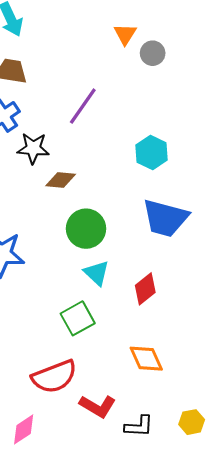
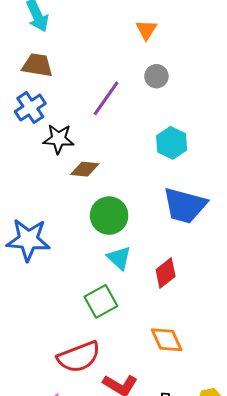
gray circle: (153, 53) -> (156, 76), moved

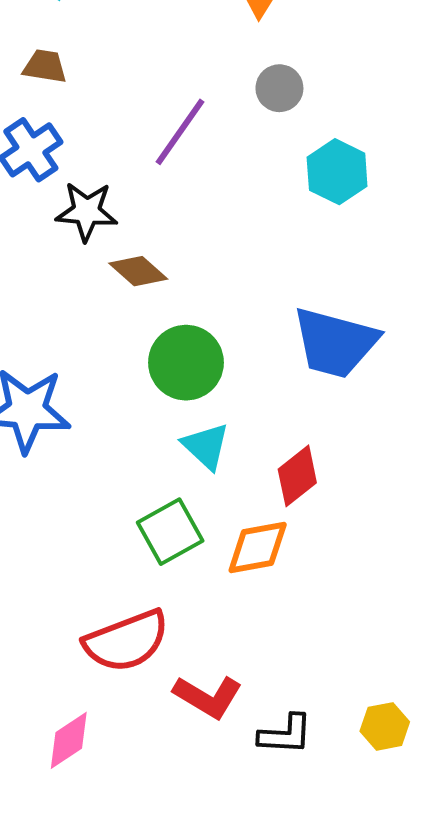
brown trapezoid: (37, 65) -> (45, 66), size x0.7
cyan hexagon: (172, 143) -> (337, 172), moved
brown diamond: (85, 169) -> (138, 271), turned 36
orange diamond: (167, 340) -> (258, 548), moved, turned -76

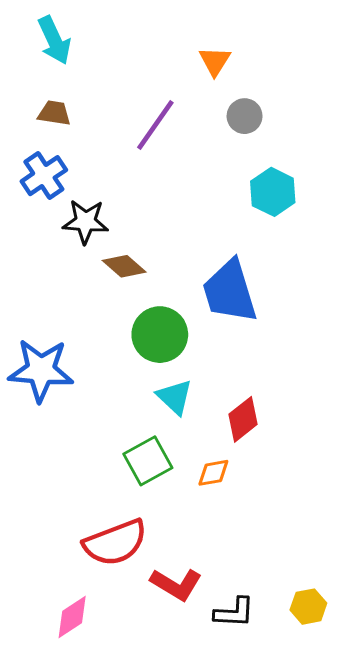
gray circle: (279, 88) -> (245, 116), moved
purple line: (180, 132) -> (155, 125), moved
blue trapezoid: (335, 343) -> (230, 291), moved, turned 58
orange diamond: (258, 548) -> (213, 473), size x0.7

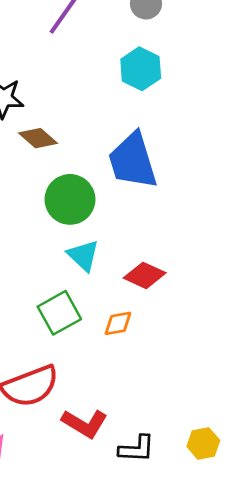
cyan hexagon: (273, 192) -> (141, 69), moved
red diamond: (243, 419) -> (145, 275), turned 63

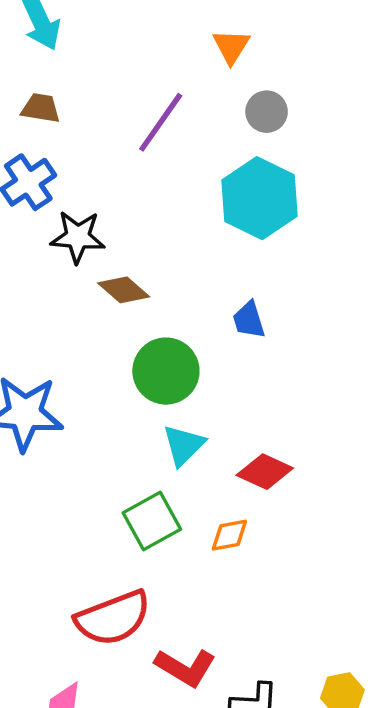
cyan hexagon: (141, 69) -> (259, 198), size x1.4
blue trapezoid: (133, 161) -> (249, 320), size x0.5
cyan triangle: (83, 255) -> (184, 445), turned 32

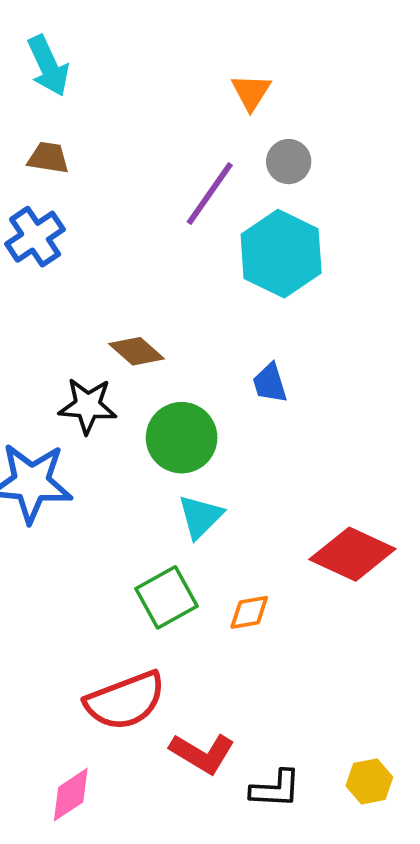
purple line: (161, 122) -> (210, 193), moved
black star: (78, 237) -> (88, 406), moved
red diamond: (265, 472) -> (352, 554), moved, size x1.4

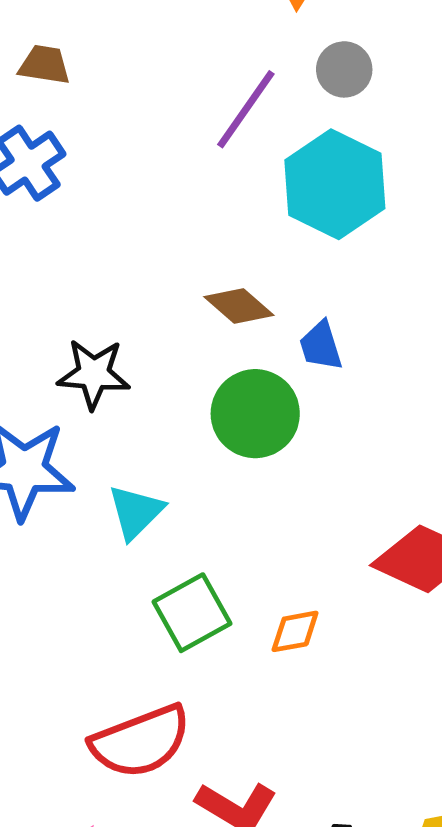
brown diamond: (136, 351) -> (239, 306), moved
green circle: (182, 438) -> (255, 414), moved
cyan triangle: (200, 517) -> (136, 512), moved

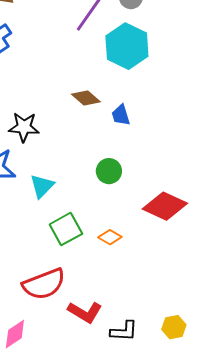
green circle: (255, 414) -> (109, 171), moved, size x0.7
orange diamond: (295, 631) -> (110, 237), turned 40

